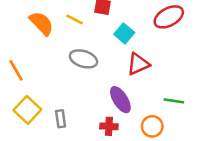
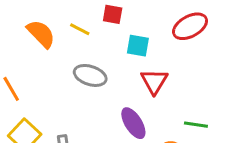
cyan square: (124, 33) -> (138, 46), turned -30
red triangle: (138, 64) -> (154, 81), turned -35

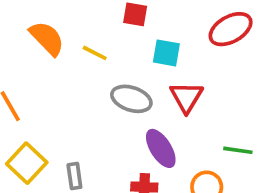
yellow line: (80, 29) -> (95, 53), moved
gray ellipse: (90, 75) -> (131, 99), moved

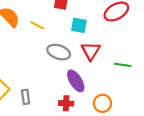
green line: (238, 150) -> (123, 65), moved

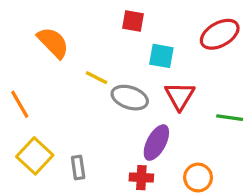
yellow line: (37, 25) -> (96, 78), moved
purple ellipse: (76, 81) -> (156, 143), turned 60

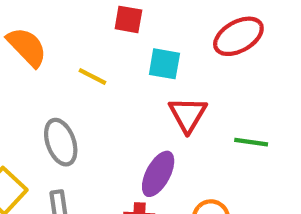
yellow line: (96, 78) -> (92, 77), moved
gray ellipse: (130, 98) -> (61, 142), moved, turned 52

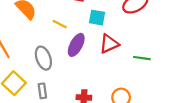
red triangle: (188, 115) -> (109, 44), turned 35
purple ellipse: (158, 174) -> (76, 45), moved

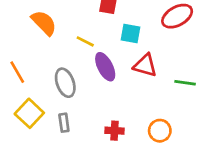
red triangle: (109, 44) -> (145, 65), turned 40
purple ellipse: (76, 45) -> (105, 67), turned -55

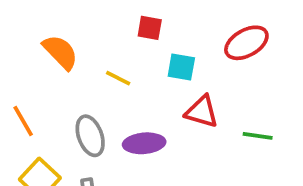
purple ellipse: (105, 67) -> (144, 143), moved, turned -68

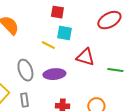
cyan square: (181, 67) -> (64, 33), moved
yellow line: (118, 78) -> (48, 45), moved

